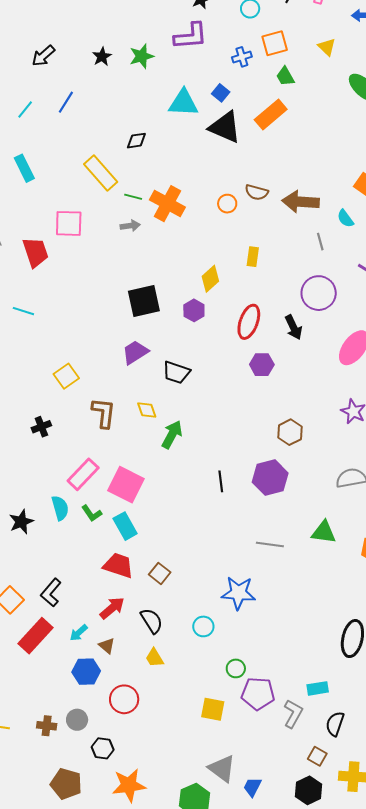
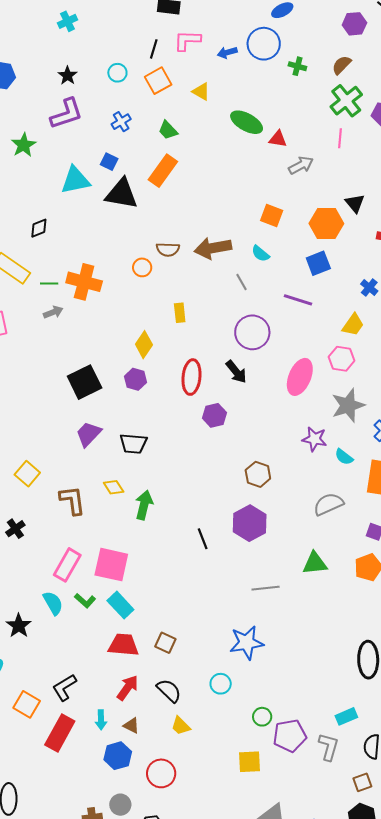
orange square: (275, 43) -> (158, 81), moved
black L-shape: (51, 593) -> (64, 687), turned 32
cyan arrow: (79, 633) -> (101, 720), turned -36
brown square: (317, 756) -> (362, 782), turned -36

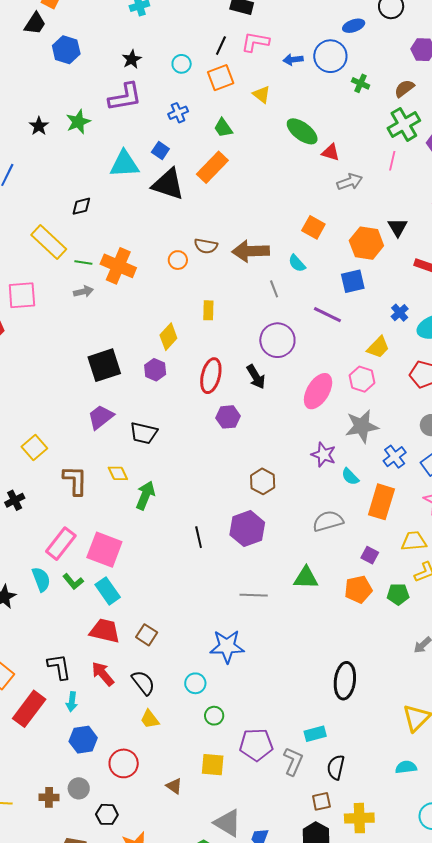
black L-shape: (64, 687) -> (59, 667), moved, turned 104
red arrow: (128, 688) -> (103, 674), turned -84
green circle: (262, 717) -> (214, 716), moved
brown triangle: (131, 726) -> (174, 786), moved

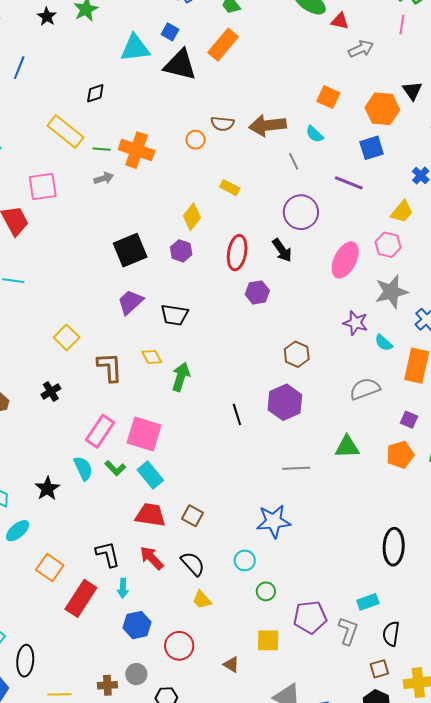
yellow rectangle: (208, 310) -> (230, 188), turned -60

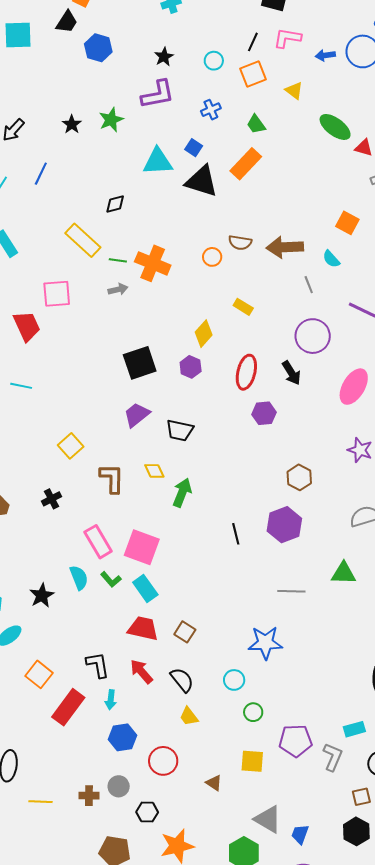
pink rectangle: (100, 431) -> (98, 542), turned -68

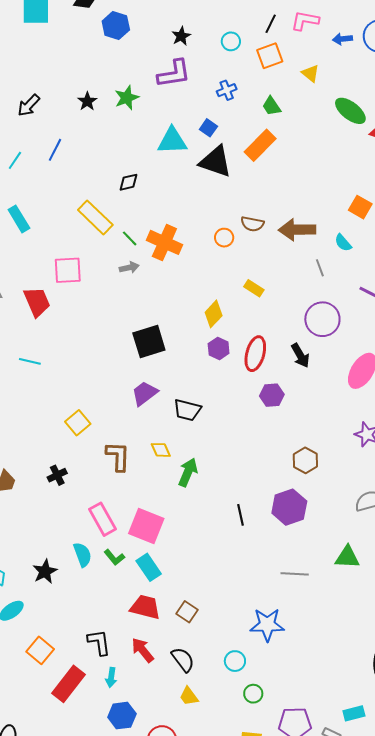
green line: (118, 260) -> (130, 238), turned 36
purple hexagon: (191, 367) -> (219, 348), moved

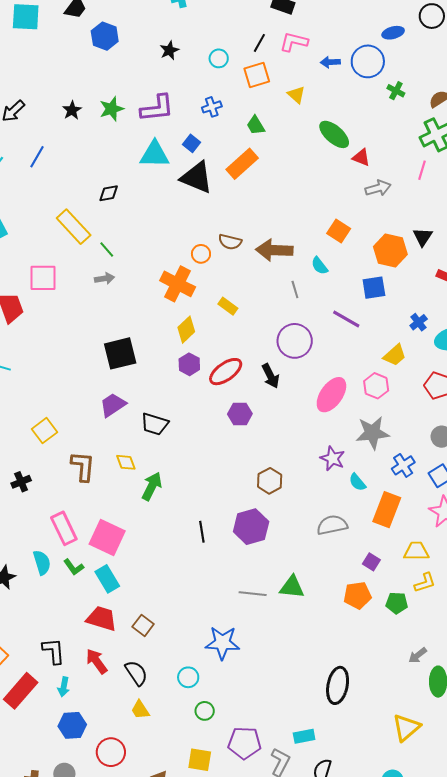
purple L-shape: (174, 74) -> (157, 108), moved
orange cross: (164, 242) -> (178, 284), moved
red ellipse: (255, 354) -> (226, 372), turned 36
green triangle: (347, 557) -> (292, 587), moved

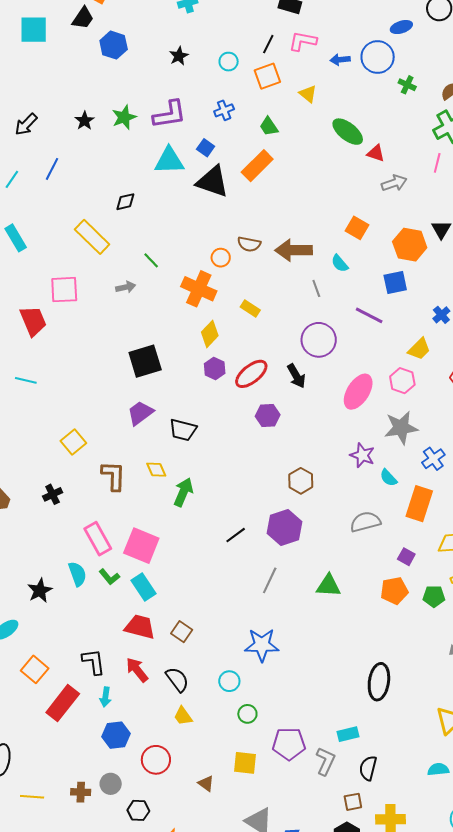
green line: (107, 250) -> (151, 260), moved
black line: (202, 532) -> (236, 535), turned 65
gray line: (253, 594) -> (270, 580), moved, turned -68

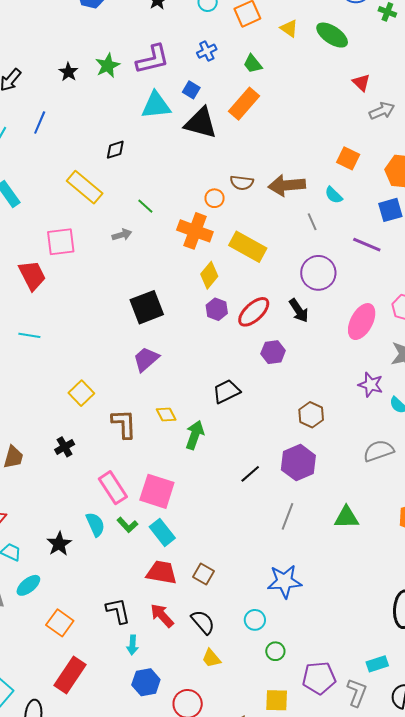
green ellipse: (348, 132) -> (332, 35), moved
red triangle: (376, 153) -> (361, 83), turned 30
yellow rectangle: (250, 308) -> (248, 247), size x1.8
black trapezoid: (183, 430) -> (226, 391), moved, turned 144
red rectangle: (63, 703) -> (70, 675), moved

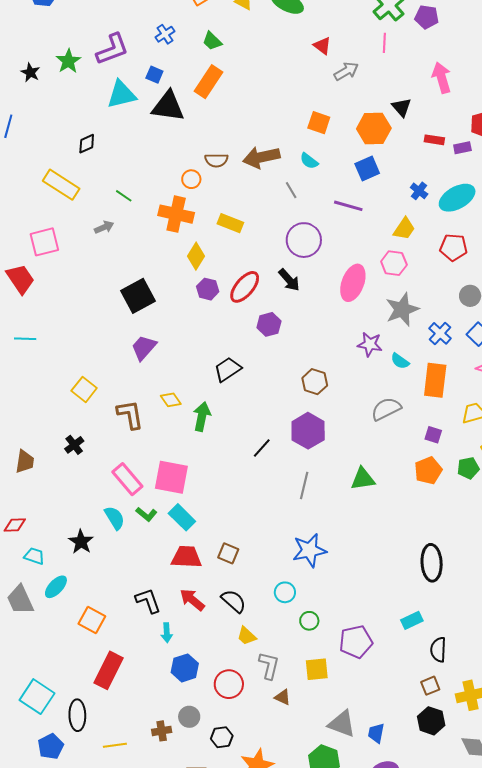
yellow rectangle: (248, 247) -> (230, 223), size x0.7
gray L-shape: (357, 693) -> (269, 666), moved

